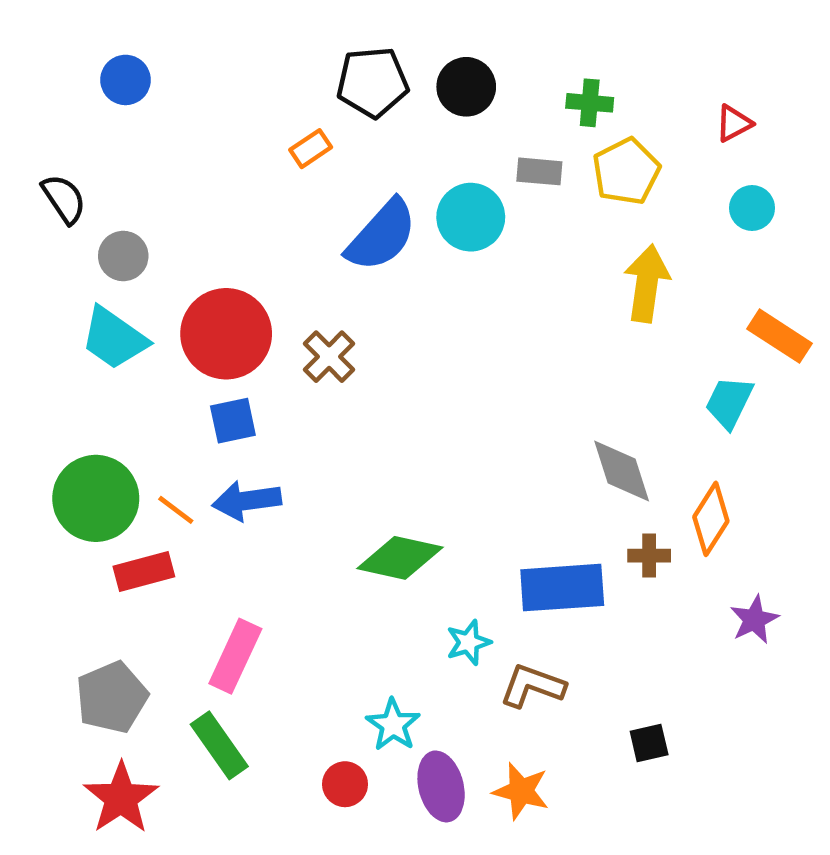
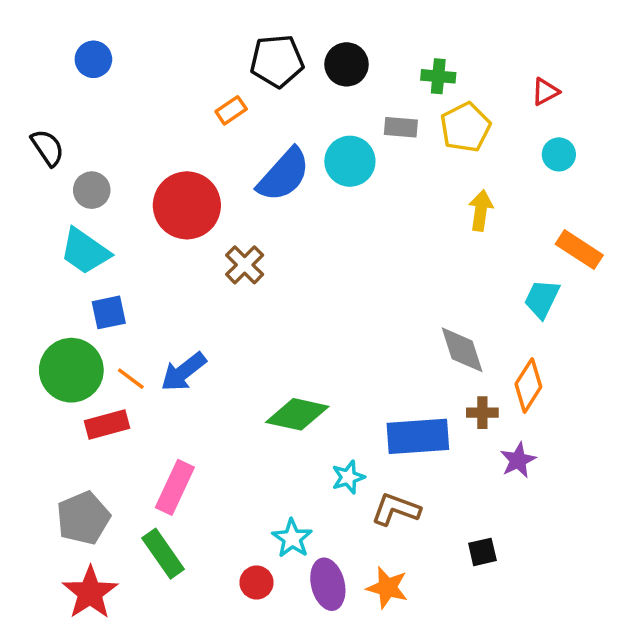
yellow arrow: (647, 283) -> (481, 210), size x0.7
red circle: (226, 334) -> (187, 205), moved
blue square: (233, 421) -> (109, 312), moved
blue arrow: (247, 501) -> (183, 372), turned -30
purple star: (754, 620) -> (518, 460), moved

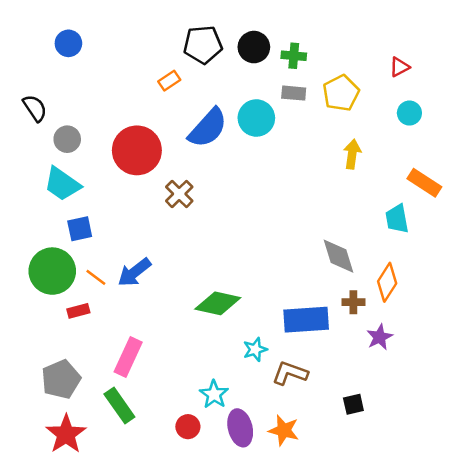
green cross: (438, 76) -> (294, 56), moved
cyan trapezoid: (542, 299) -> (397, 219), turned -36
red rectangle: (107, 425) -> (78, 311), size x0.7

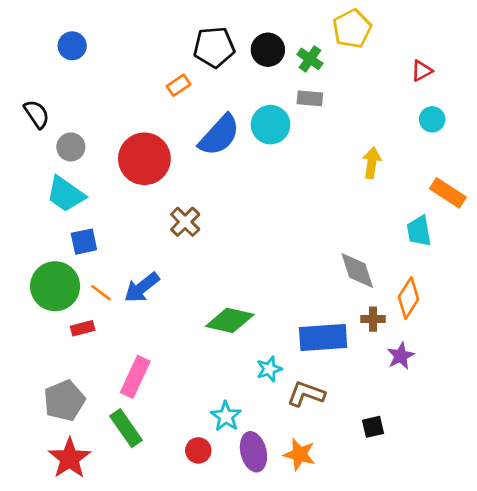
green cross: (294, 56) -> (310, 59), turned 30
yellow pentagon: (341, 93) -> (352, 29), moved
brown cross: (179, 194) -> (185, 222), moved

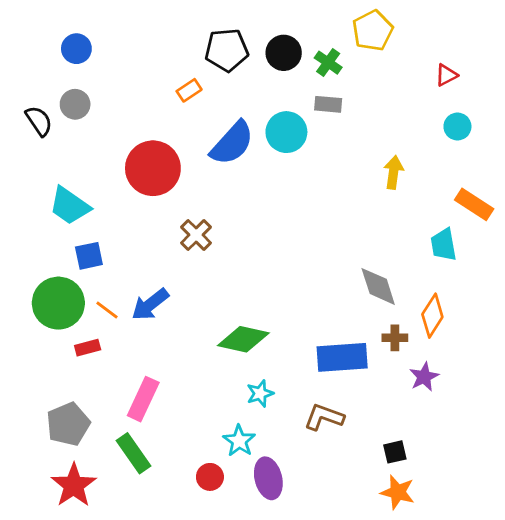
gray circle: (71, 147) -> (75, 104), moved
cyan star: (269, 369) -> (260, 393), moved
orange star: (299, 454) -> (398, 492), moved

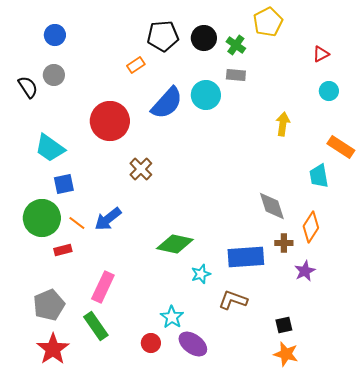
cyan star: (260, 393) -> (201, 274), moved
purple ellipse: (268, 478) -> (193, 344), turned -40

